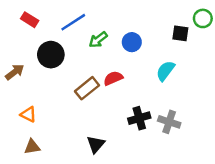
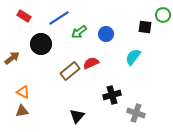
gray cross: (169, 122) -> (136, 113), moved
brown triangle: (32, 147) -> (22, 111), moved

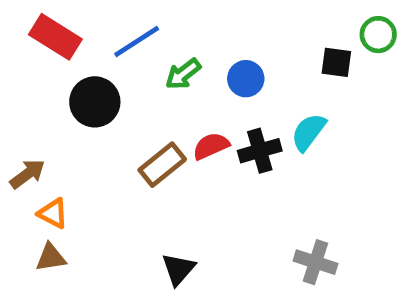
red rectangle: (24, 16) -> (55, 37), size x1.5
brown arrow: (12, 58) -> (27, 174), moved
black cross: (112, 95) -> (260, 151), moved

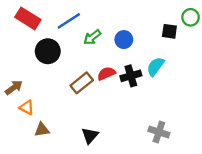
brown triangle: (51, 258) -> (42, 130), moved

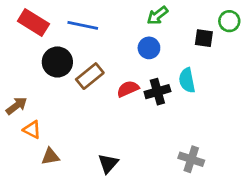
blue line: (69, 21) -> (83, 25), turned 45
green arrow: (92, 37) -> (157, 15), moved
cyan semicircle: (155, 66) -> (187, 80), turned -48
brown rectangle: (82, 83) -> (90, 76), moved

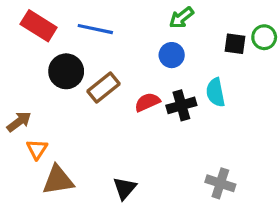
green circle: (229, 21) -> (264, 37), moved
orange triangle: (32, 130) -> (37, 149), turned 36
brown triangle: (50, 156) -> (58, 180), size x1.5

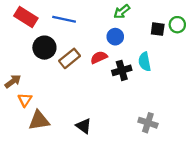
red semicircle: (147, 102) -> (99, 57), moved
black triangle: (125, 188) -> (84, 126), turned -35

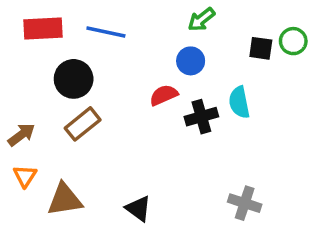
red rectangle: (26, 17) -> (43, 28), turned -35
brown rectangle: (69, 58) -> (83, 124), moved
orange triangle: (25, 100) -> (25, 176), moved

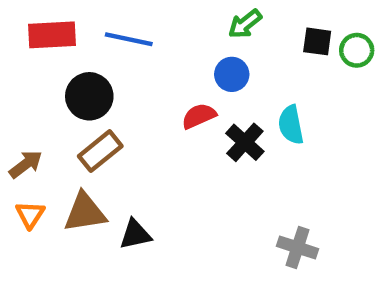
black square: (261, 48) -> (317, 41), moved
black cross: (201, 117) -> (245, 142), turned -32
brown triangle: (65, 200) -> (85, 212), moved
black triangle: (138, 209) -> (135, 234), moved, turned -48

